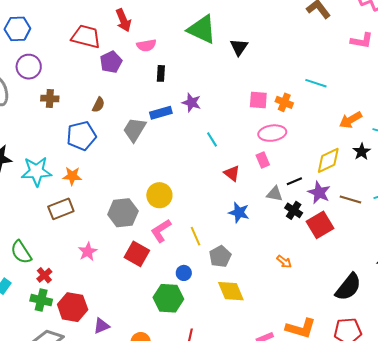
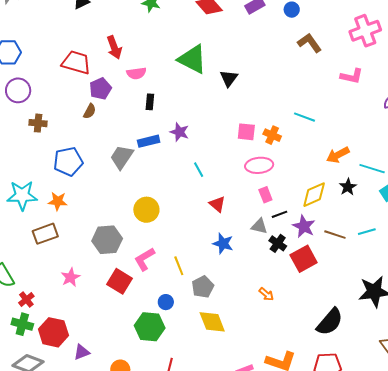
brown semicircle: (98, 105) -> (90, 111), moved
pink rectangle: (263, 160) -> (265, 195), moved
yellow circle: (159, 195) -> (146, 210), moved

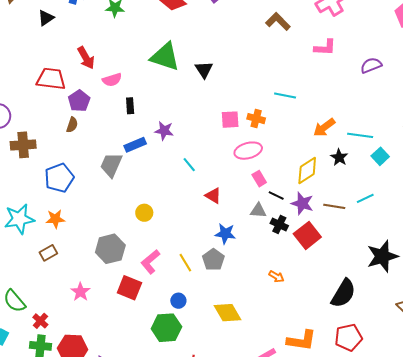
brown cross: (38, 123) -> (23, 145), size x1.4
yellow circle: (146, 210) -> (144, 213), size x0.7
black line: (279, 214) -> (276, 195), turned 56
brown rectangle: (45, 234) -> (48, 253), size x0.7
gray pentagon: (203, 287) -> (213, 260), moved

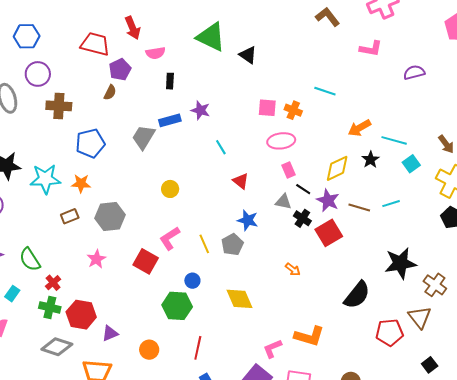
black triangle: (204, 70) -> (248, 55), turned -30
gray hexagon: (110, 249) -> (110, 216), moved
red pentagon: (348, 337) -> (389, 332), moved

